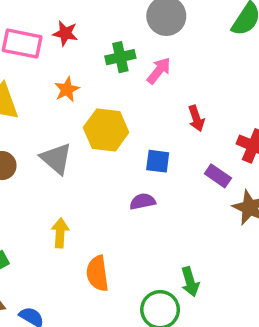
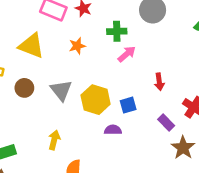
pink arrow: (159, 71) -> (127, 54), moved
yellow hexagon: (106, 130) -> (96, 100), moved
blue square: (158, 161) -> (128, 105), turned -35

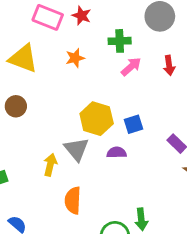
red arrow: (159, 82) -> (169, 65), moved
gray triangle: (61, 90) -> (76, 149), moved

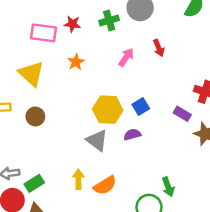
green cross: (120, 41) -> (109, 20), moved
yellow triangle: (23, 58) -> (31, 74), turned 36
yellow arrow: (50, 165) -> (78, 179), moved
orange semicircle: (73, 200) -> (105, 185), turned -110

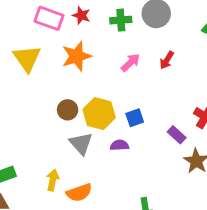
red arrow: (159, 48) -> (167, 60), turned 42
orange star: (76, 62) -> (77, 56), size x1.6
brown circle: (35, 116) -> (68, 110), moved

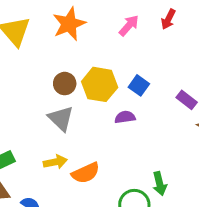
blue square: (135, 118) -> (139, 85), turned -30
gray triangle: (81, 143) -> (61, 118), moved
yellow arrow: (53, 180) -> (55, 162), turned 72

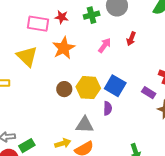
blue square: (139, 85) -> (115, 86), size x1.5
purple semicircle: (125, 117) -> (108, 108), turned 104
gray triangle: (61, 118) -> (85, 125), moved, turned -36

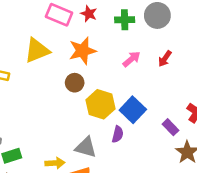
yellow triangle: (27, 56) -> (37, 50), turned 40
brown circle: (64, 89) -> (75, 83), moved

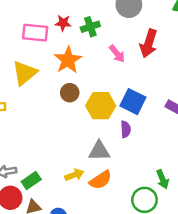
green cross: (125, 20) -> (90, 27), moved
pink arrow: (132, 59) -> (117, 54), turned 108
red arrow: (165, 59) -> (149, 43), size x1.6

